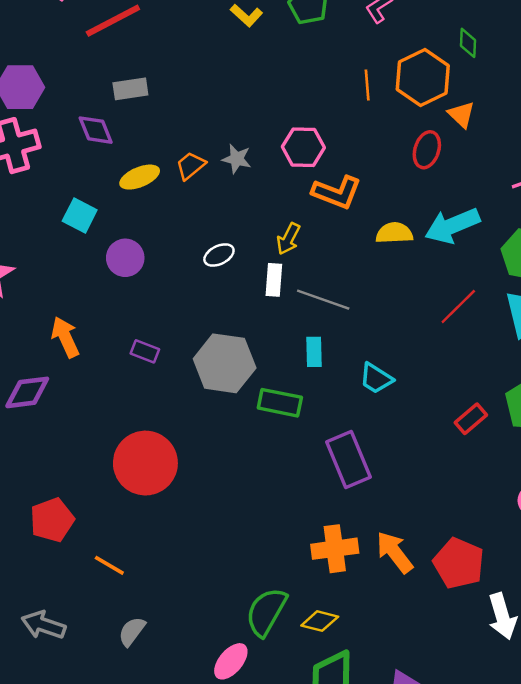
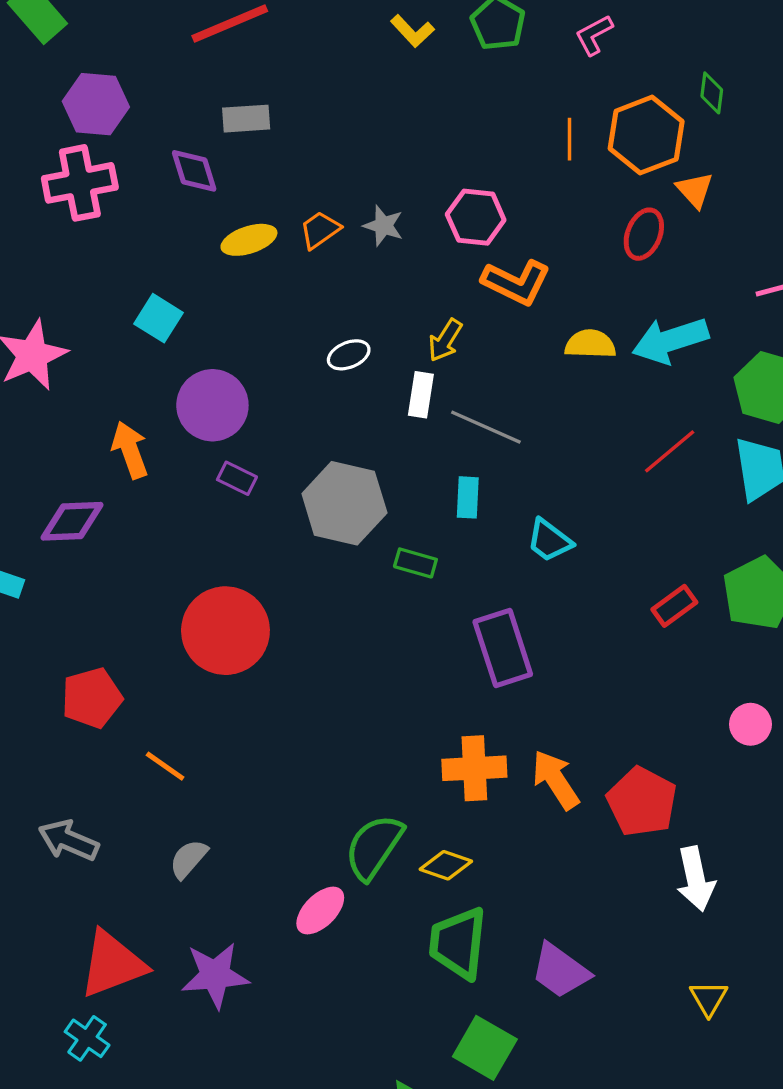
cyan square: (80, 216) -> (158, 318), moved
purple circle: (125, 258) -> (212, 405), moved, size x1.4
green rectangle: (280, 403) -> (415, 563), size x0.7

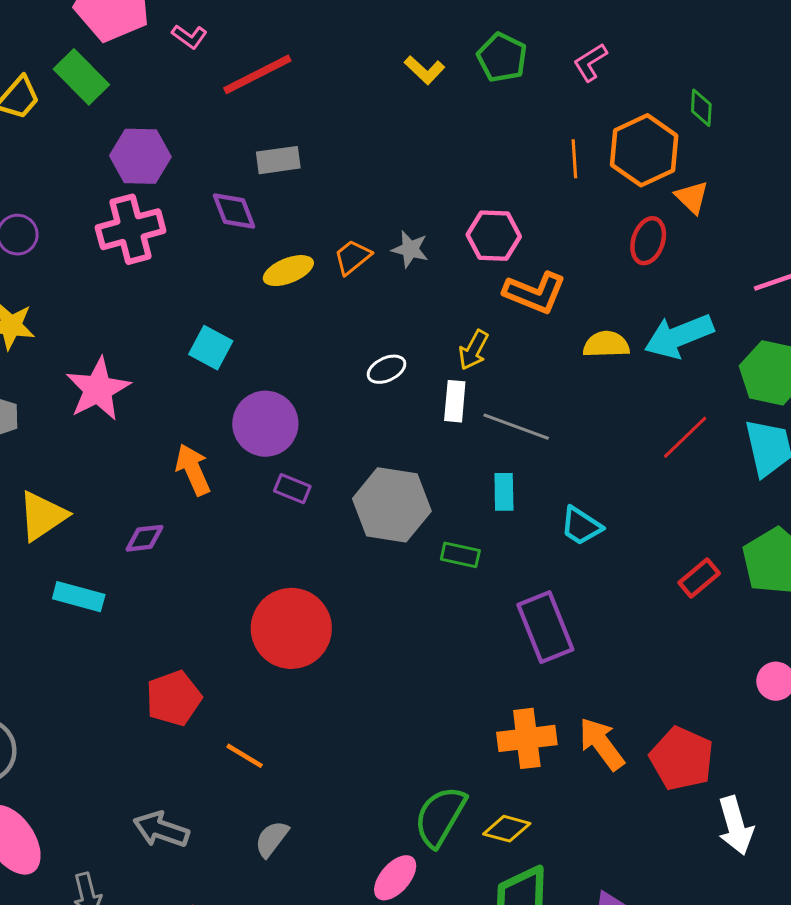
purple diamond: (72, 521) -> (144, 538), size x0.7

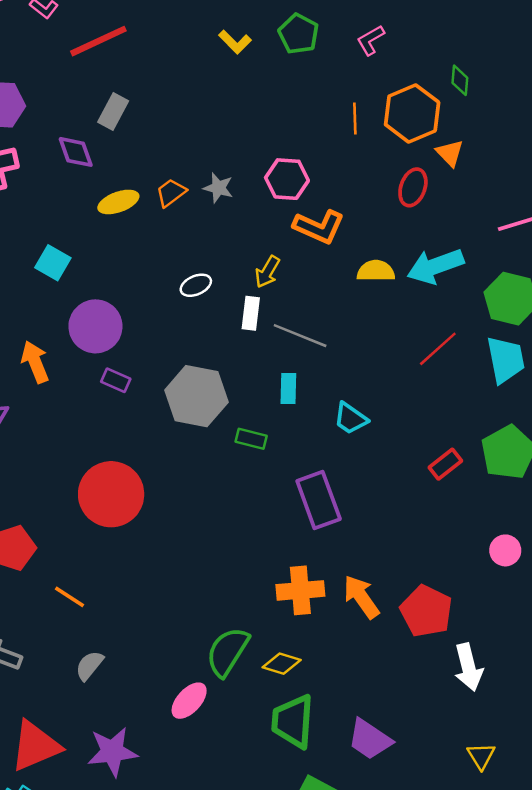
gray rectangle: (278, 160) -> (113, 112), turned -56

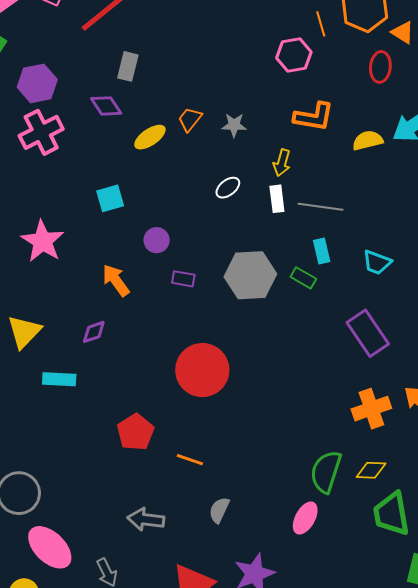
pink hexagon: (287, 179) -> (294, 55), moved
gray star: (218, 188) -> (234, 125), moved
cyan square: (53, 263) -> (110, 198), turned -32
purple circle: (95, 326) -> (157, 240), size x0.6
green rectangle: (251, 439) -> (303, 278), moved, turned 30

